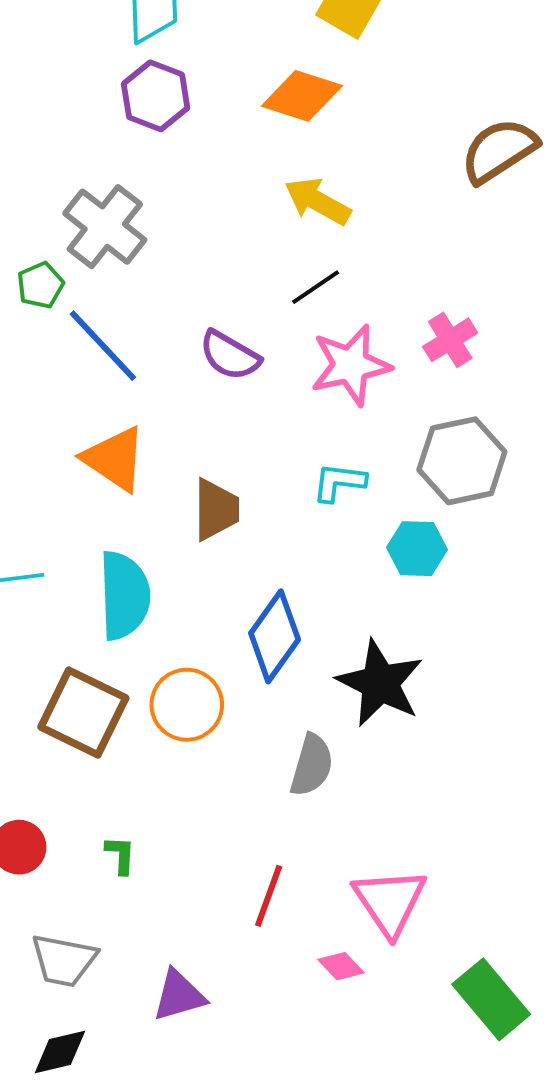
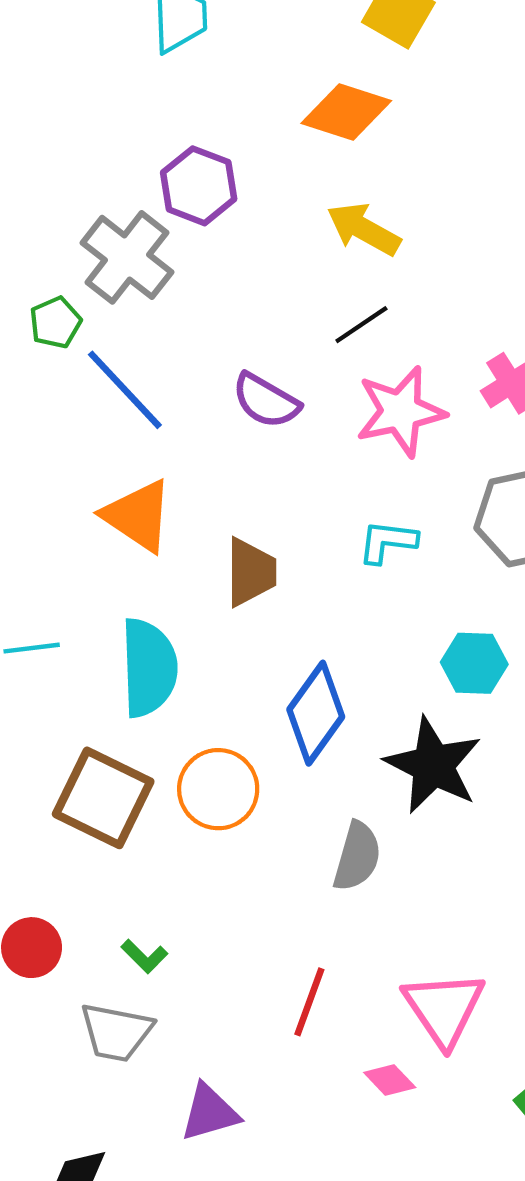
purple hexagon: (156, 96) -> (199, 186), moved
cyan hexagon: (417, 549) -> (474, 663), moved
green L-shape: (120, 855) -> (144, 956), turned 132
gray trapezoid: (64, 960) -> (116, 1032), moved

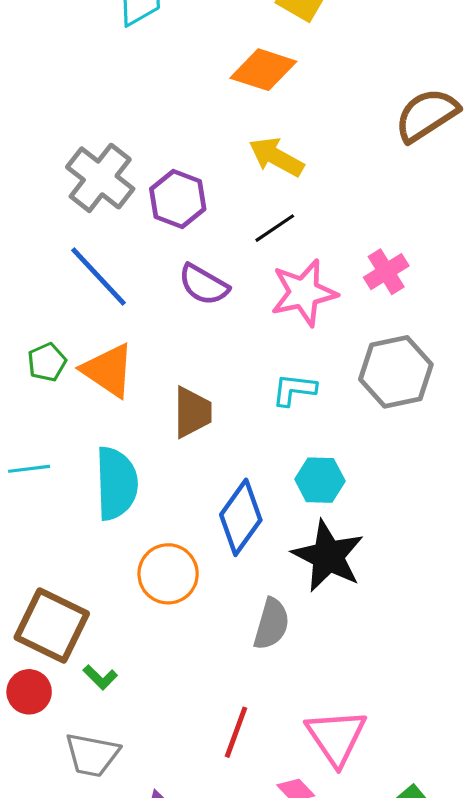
purple hexagon: (199, 186) -> (178, 199), moved
green pentagon: (55, 323) -> (47, 362), moved
cyan hexagon: (474, 663) -> (320, 480), moved
brown square: (103, 798) -> (52, 626), moved
green L-shape: (144, 956) -> (100, 677), moved

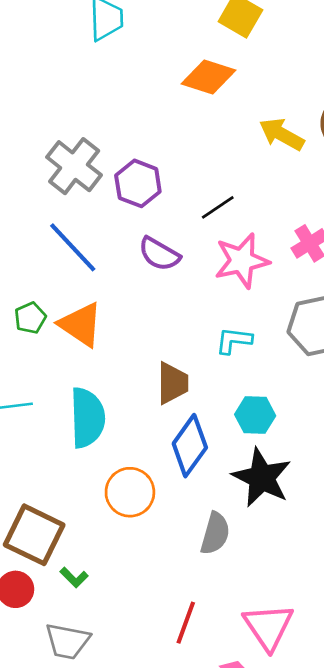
yellow arrow: (276, 157) -> (282, 134), moved
brown trapezoid: (192, 412) -> (173, 383), moved

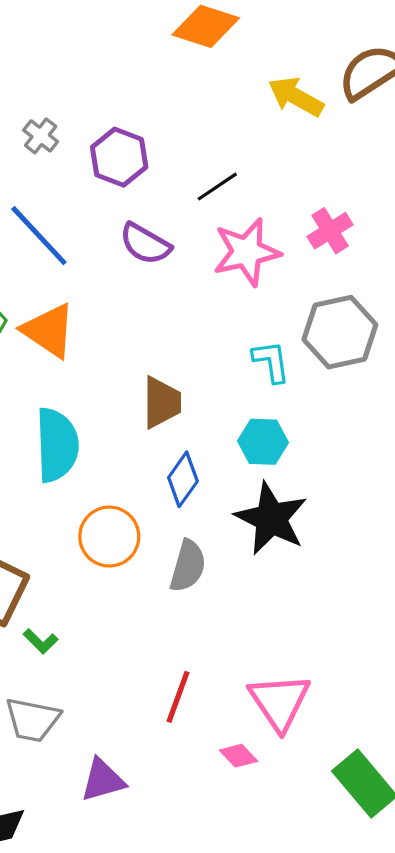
gray cross: (74, 166) -> (41, 136), size x0.5
cyan L-shape: (234, 341) -> (271, 362), moved, turned 75
blue diamond: (190, 446) -> (183, 479), size x0.7
gray semicircle: (215, 533) -> (188, 566), moved

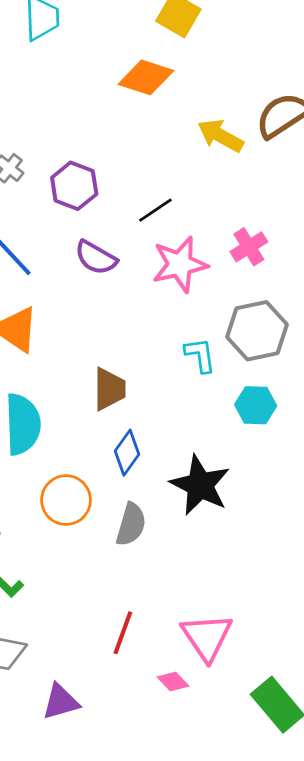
cyan hexagon: (263, 442) -> (256, 405), moved

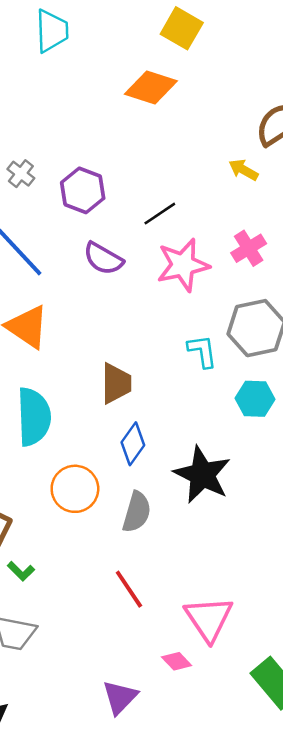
yellow arrow: (220, 136) -> (243, 170), moved, size x0.7
red line: (123, 633) -> (129, 589), moved, turned -54
purple triangle: (61, 702) -> (120, 697), moved, turned -30

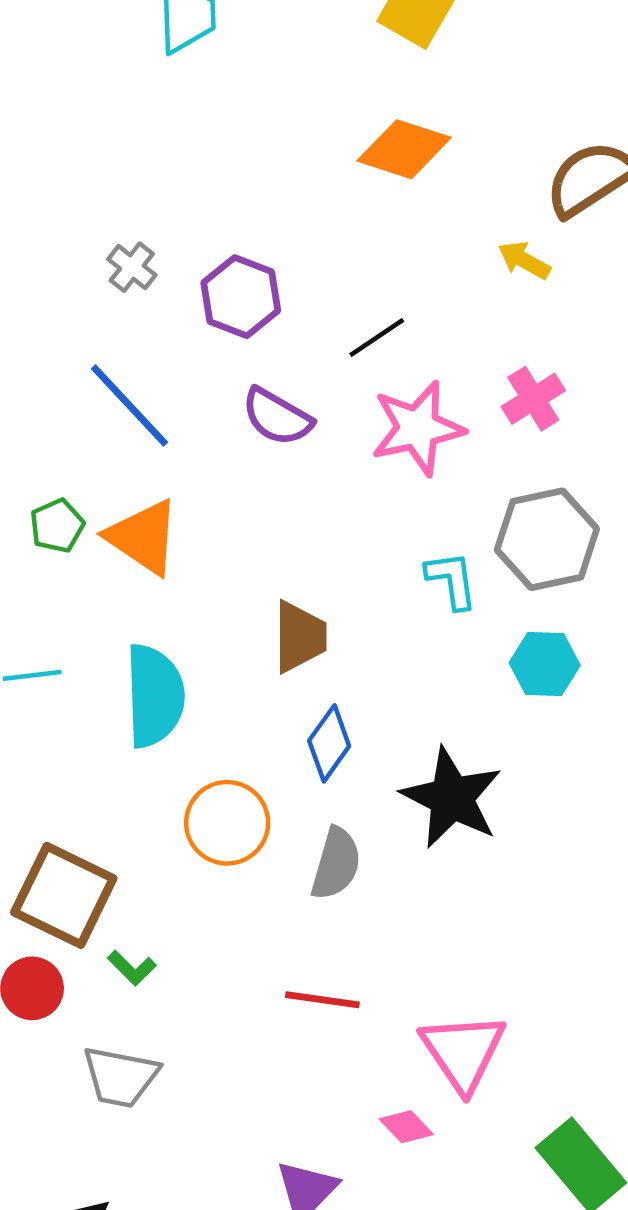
orange diamond: (151, 87) -> (404, 149), moved
red line: (129, 589) -> (322, 1000), turned -48

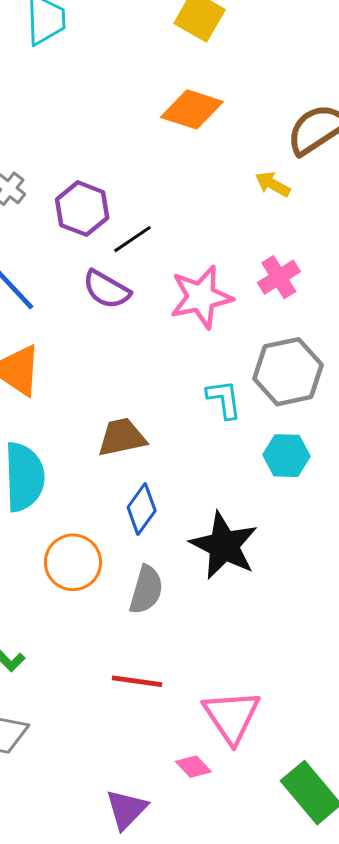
black line: (377, 337) -> (132, 239), moved
brown trapezoid: (300, 637) -> (122, 437), turned -102

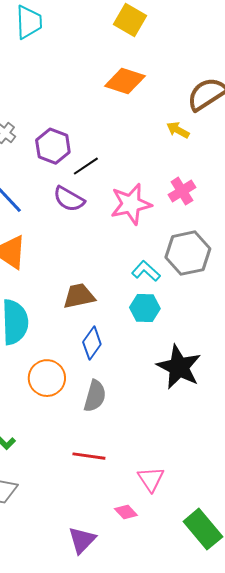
cyan L-shape: (224, 399) -> (146, 271), turned -40
cyan hexagon: (286, 456) -> (145, 308), moved
black star: (224, 546) -> (179, 367), moved
pink triangle: (232, 716) -> (151, 479), size x0.7

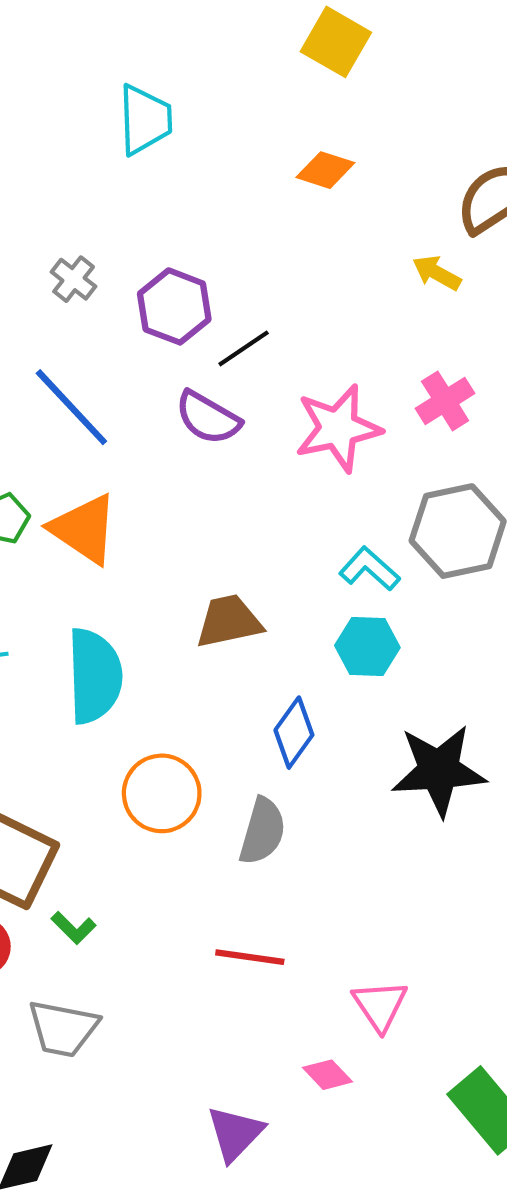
cyan trapezoid: (29, 22) -> (145, 120), moved
orange diamond: (125, 81) -> (325, 170), size x0.7
blue diamond: (92, 343) -> (294, 733), moved
black star: (179, 367) -> (439, 770), turned -30

